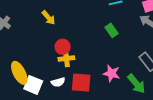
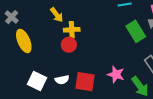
green rectangle: (112, 30) -> (136, 31), moved, size x1.5
yellow cross: (66, 59) -> (72, 30), moved
yellow ellipse: (19, 73) -> (24, 41), moved

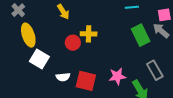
yellow cross: (72, 30) -> (89, 34), moved
pink star: (116, 74) -> (117, 76), turned -30
white square: (37, 81) -> (39, 59), moved

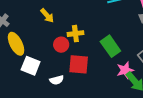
green rectangle: (141, 35) -> (110, 46), moved
pink star: (117, 76) -> (125, 70), moved
red square: (86, 81) -> (79, 64), moved

